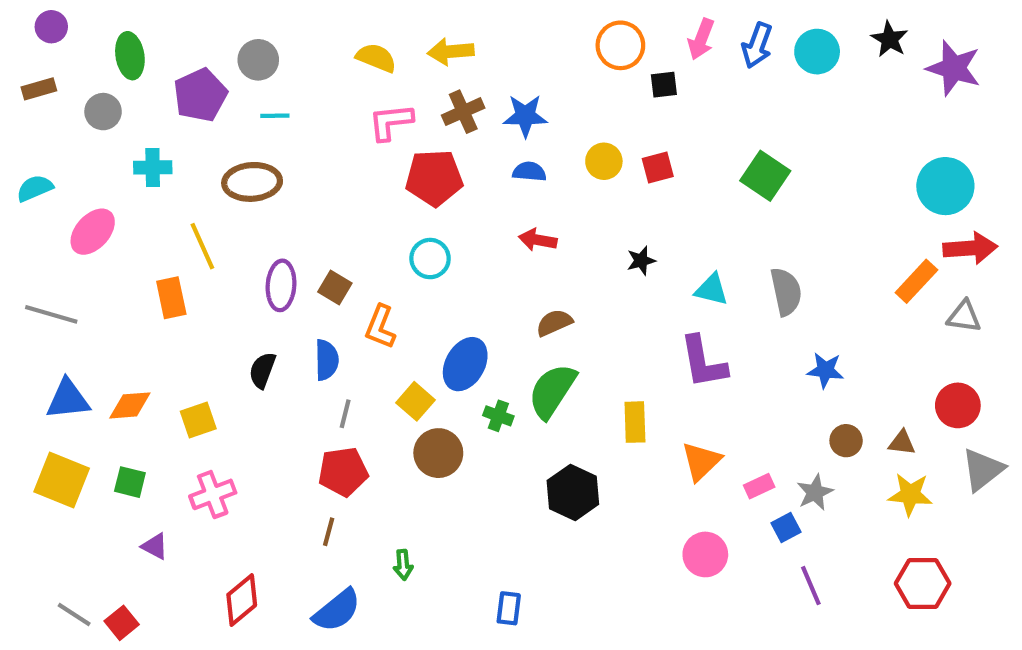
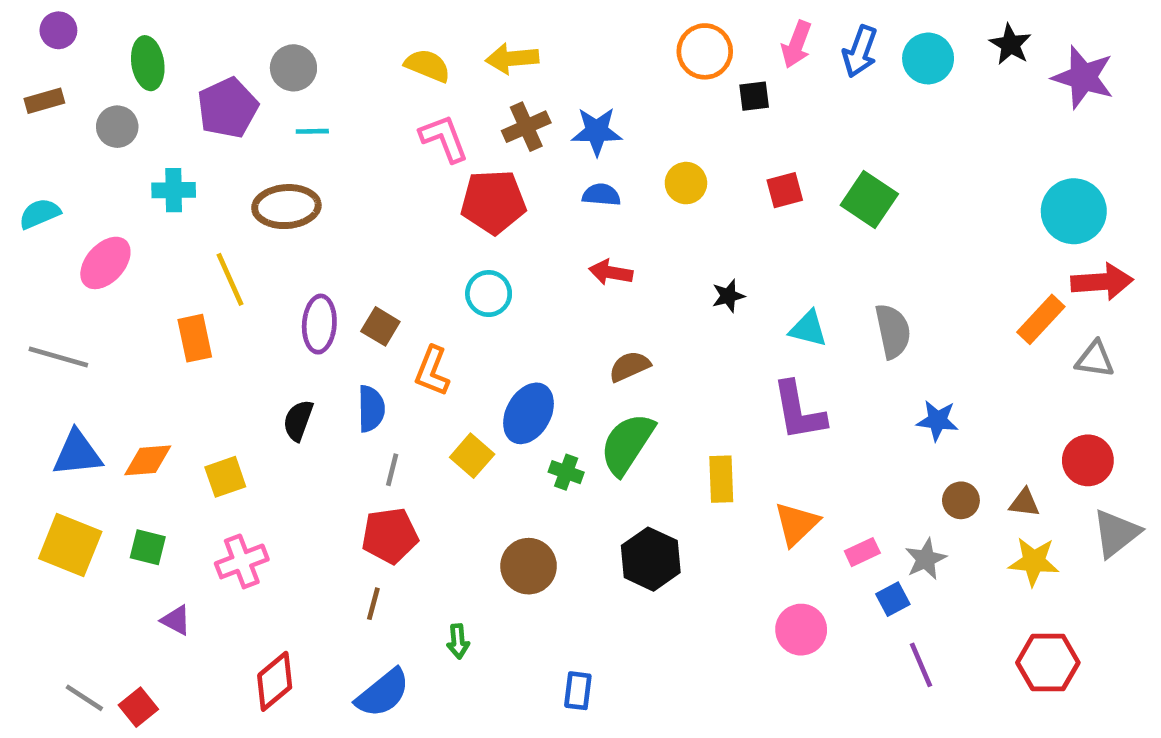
pink L-shape: (391, 122) -> (444, 138), turned 75
red square: (658, 167) -> (785, 190), moved
brown circle: (438, 453) -> (529, 566), moved

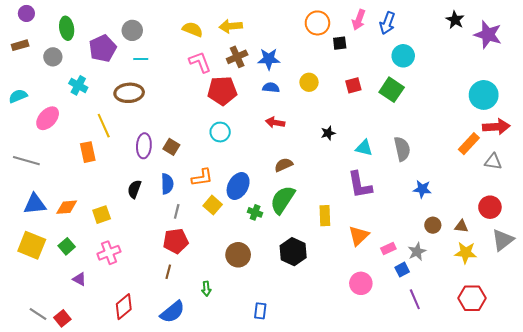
cyan circle: (928, 58) -> (403, 56), moved
cyan cross: (174, 190) -> (78, 85), turned 30
orange L-shape: (432, 371) -> (202, 178), moved, turned -120
green square: (148, 547) -> (67, 246), turned 35

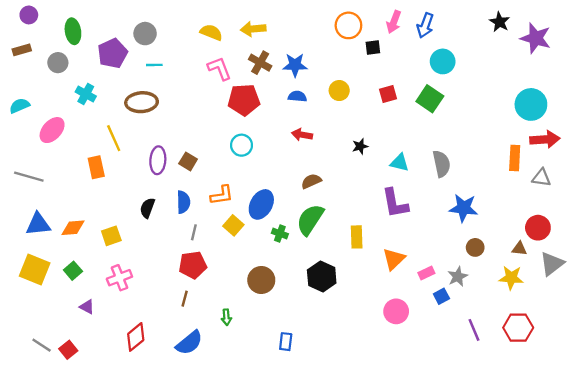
brown cross: (237, 57) -> (260, 63), turned -36
orange rectangle: (469, 144) -> (515, 158), turned -40
blue star: (422, 189) -> (464, 208), size x1.4
brown triangle: (461, 226) -> (519, 249), moved
purple line: (415, 299) -> (474, 330), moved

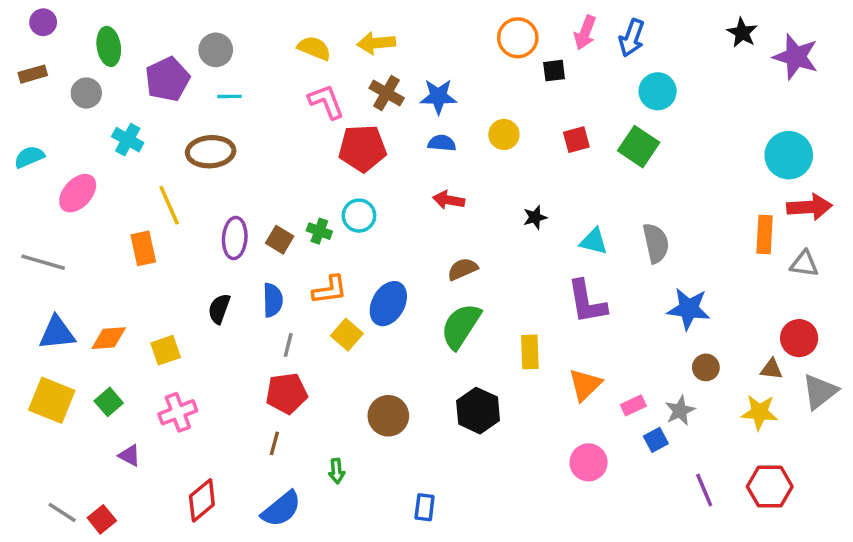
green cross: (280, 234) -> (319, 231), moved

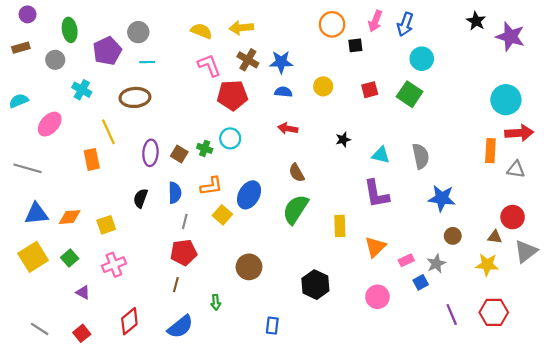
brown semicircle: (463, 269) -> (297, 173), turned -96
yellow square: (52, 400) -> (33, 257), turned 36
black hexagon: (478, 411) -> (315, 285), moved
red square: (102, 519) -> (82, 333), moved

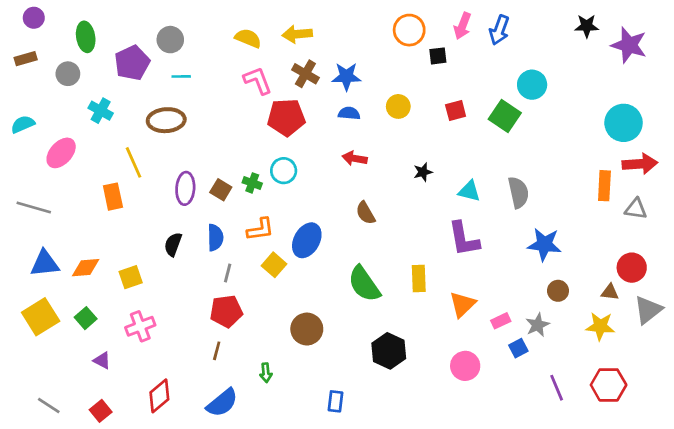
black star: (476, 21) -> (587, 26), turned -30
cyan circle: (422, 59) -> (532, 85), moved
green semicircle: (296, 209) -> (364, 284), moved, turned -68

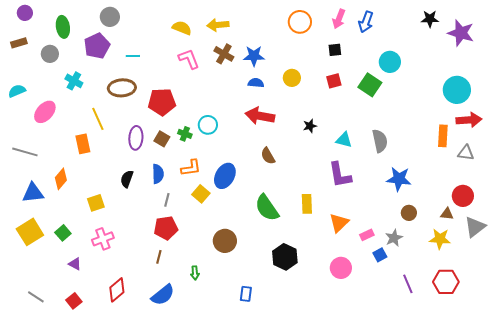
gray circle: (170, 40) -> (110, 17), moved
black square: (438, 56) -> (335, 50), moved
red pentagon: (286, 117) -> (162, 102), moved
red arrow: (355, 158) -> (260, 116), size x1.6
orange diamond: (86, 268) -> (61, 179), moved, turned -45

